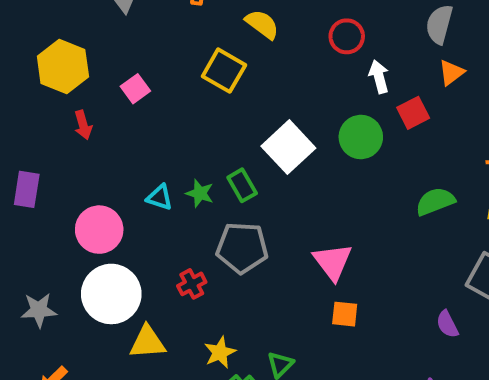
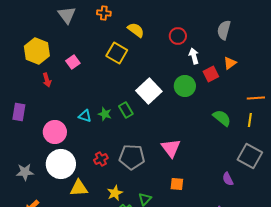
orange triangle: (451, 73) -> (230, 63), moved
green semicircle: (435, 201) -> (222, 118), turned 60
gray pentagon: (242, 248) -> (132, 157), moved
orange square: (345, 314) -> (177, 184), moved

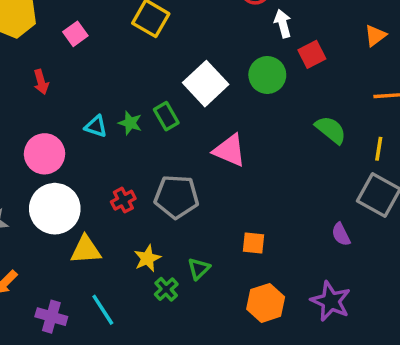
orange triangle: (230, 63) -> (375, 36), moved
red arrow: (47, 80) -> (41, 82), moved
yellow line: (250, 120) -> (379, 149), moved
pink triangle: (171, 148) -> (230, 150), moved, turned -30

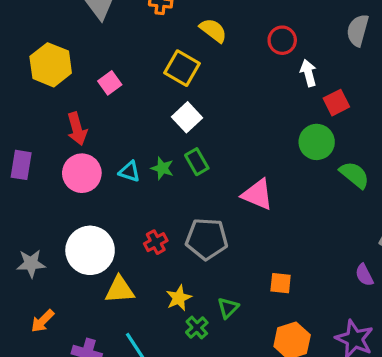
green circle: (267, 75) -> (317, 142), moved
red arrow: (41, 82) -> (77, 129), size x1.4
white square: (206, 84) -> (187, 117), moved, size x0.7
pink circle: (45, 154) -> (82, 173), moved

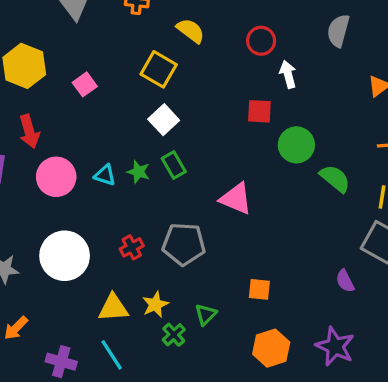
red square: (336, 103) -> (259, 111), moved, turned 30
red arrow: (77, 129) -> (29, 131), moved
yellow triangle: (120, 290) -> (113, 308), moved

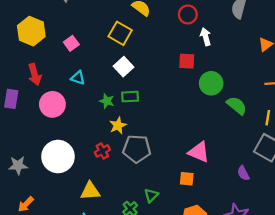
green rectangle: (174, 165) -> (130, 97), turned -63
cyan triangle: (105, 175) -> (78, 78), moved
pink triangle: (236, 199) -> (199, 152), moved
yellow star: (155, 304) -> (118, 125), moved

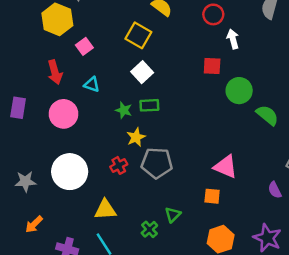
yellow hexagon: (31, 31) -> (57, 19), moved
red arrow: (35, 74) -> (55, 72), moved

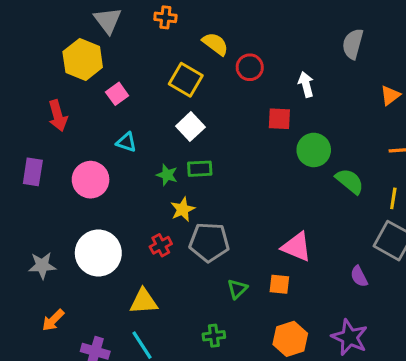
red circle: (213, 14) -> (250, 67), moved
red arrow: (55, 72) -> (58, 116), moved
green triangle: (173, 215) -> (237, 289), moved
green cross: (149, 229) -> (214, 336), moved, turned 35

